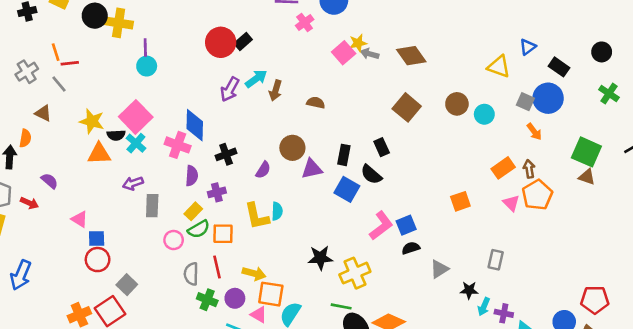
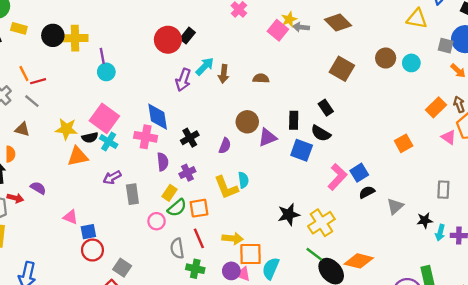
red arrow: (29, 203) -> (15, 198), moved
purple circle: (235, 298) -> (231, 271), moved
green line: (341, 306) -> (314, 254), turned 36

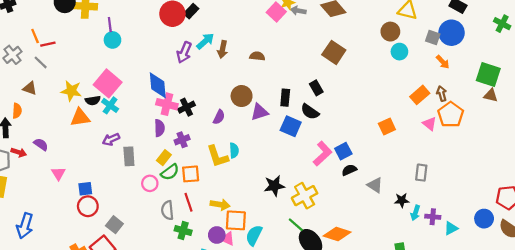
brown circle: (386, 58) -> (390, 32), moved
pink cross: (146, 137) -> (167, 104), moved
gray triangle: (395, 206) -> (375, 185), turned -49
pink triangle: (70, 217) -> (58, 173), moved, turned 32

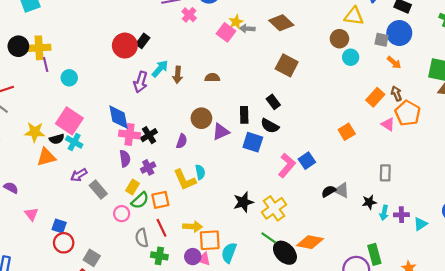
purple line: (110, 25) -> (46, 65), moved
gray rectangle: (129, 156) -> (98, 190), turned -30
black semicircle: (349, 170) -> (329, 191), moved
blue square: (85, 189) -> (59, 226), turned 32

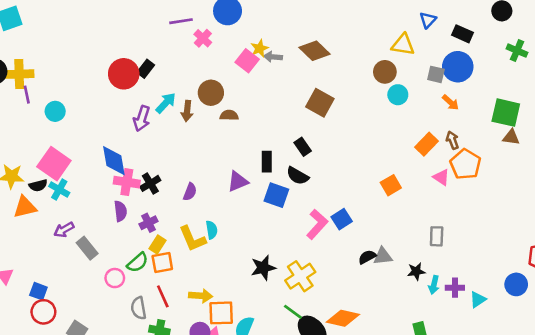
brown circle: (201, 118) -> (211, 93), moved
yellow rectangle: (132, 187) -> (157, 244), moved
gray triangle: (341, 190) -> (383, 256), turned -35

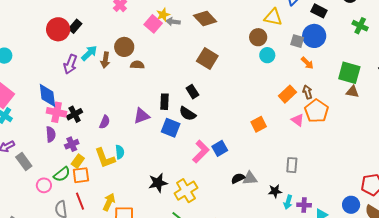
yellow arrow: (201, 296) -> (109, 202), turned -72

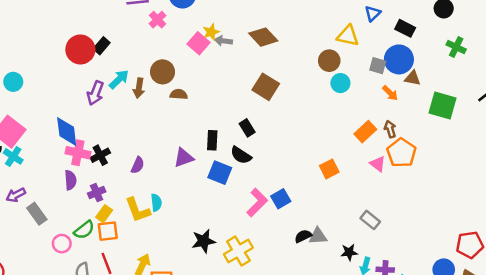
brown triangle: (352, 92) -> (413, 78), moved
gray rectangle: (292, 165) -> (370, 220), turned -56

